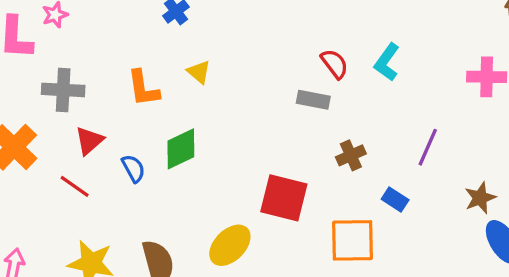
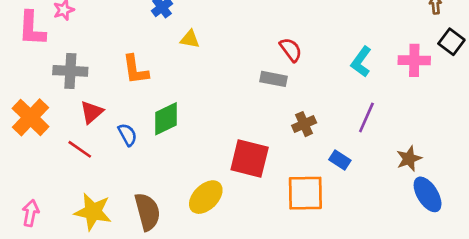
cyan L-shape: (387, 62) -> (361, 62), moved
yellow triangle: (199, 72) -> (190, 39), moved, turned -30

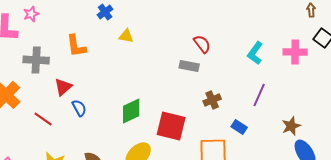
orange L-shape: (135, 70) -> (76, 46), moved
red triangle: (92, 112) -> (63, 87), moved
green diamond: (166, 119) -> (131, 111), moved

